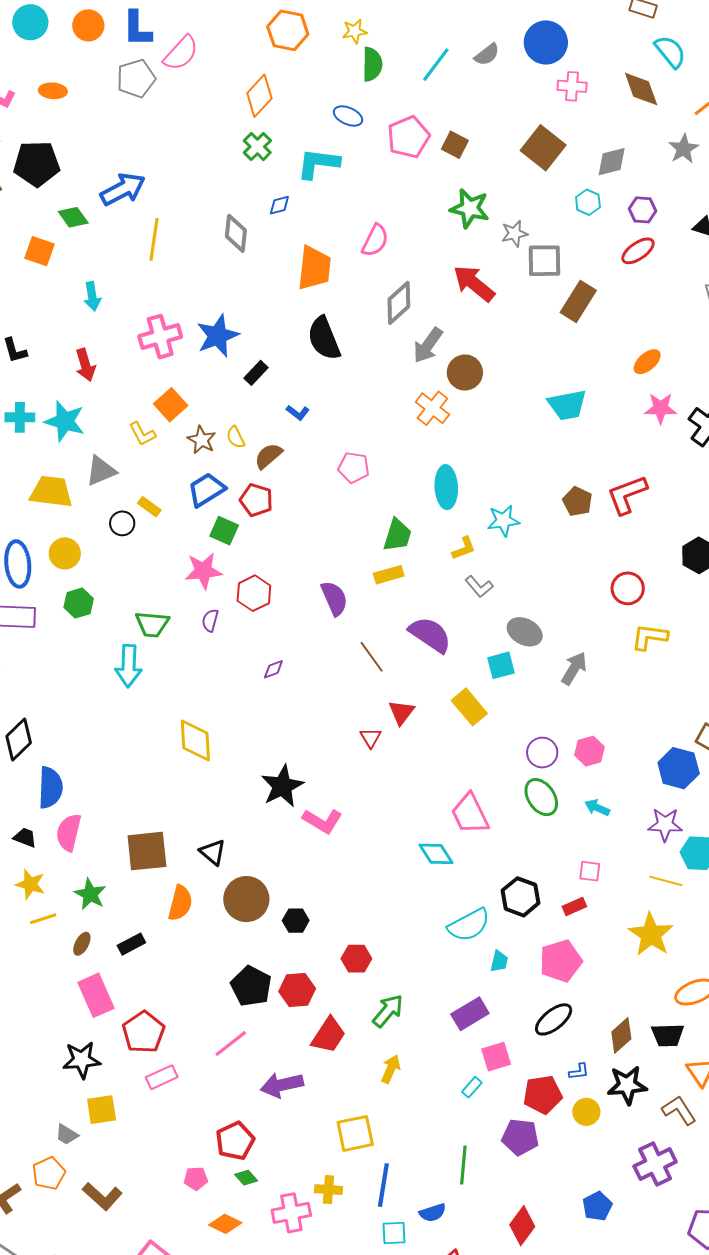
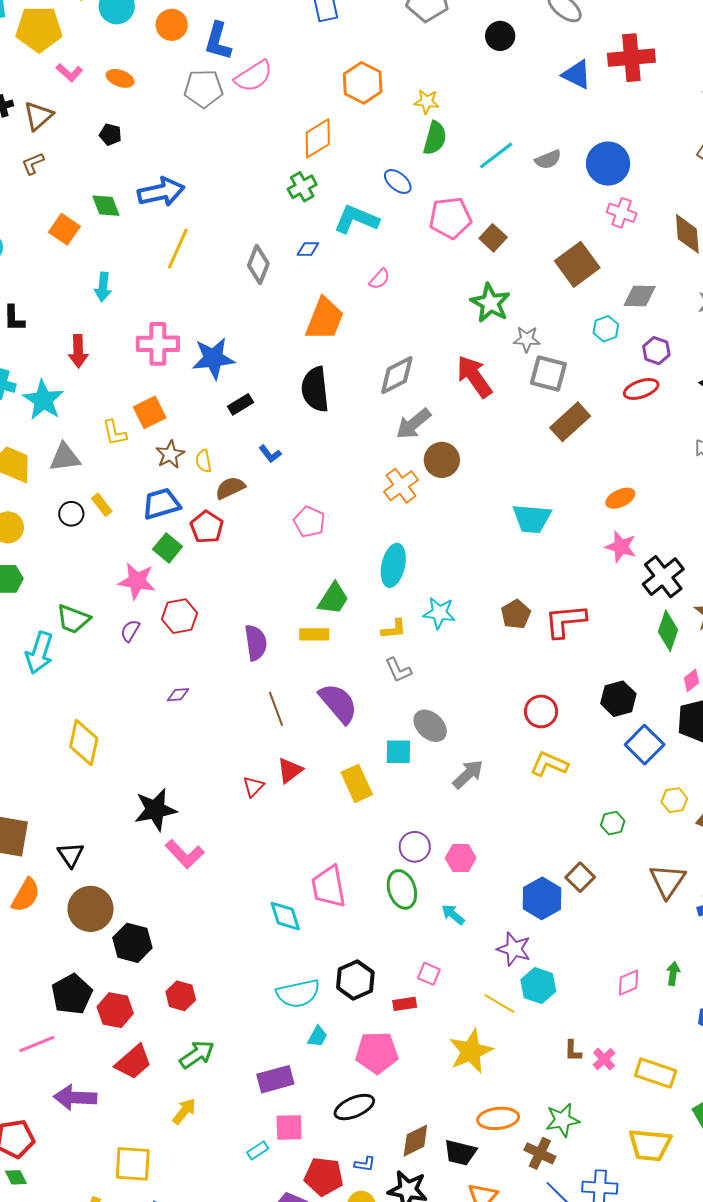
black pentagon: (37, 164) -> (110, 135), moved, size x0.5
pink semicircle: (375, 240) -> (380, 279), moved, size x0.7
black hexagon: (296, 921) -> (132, 943), size x1.5

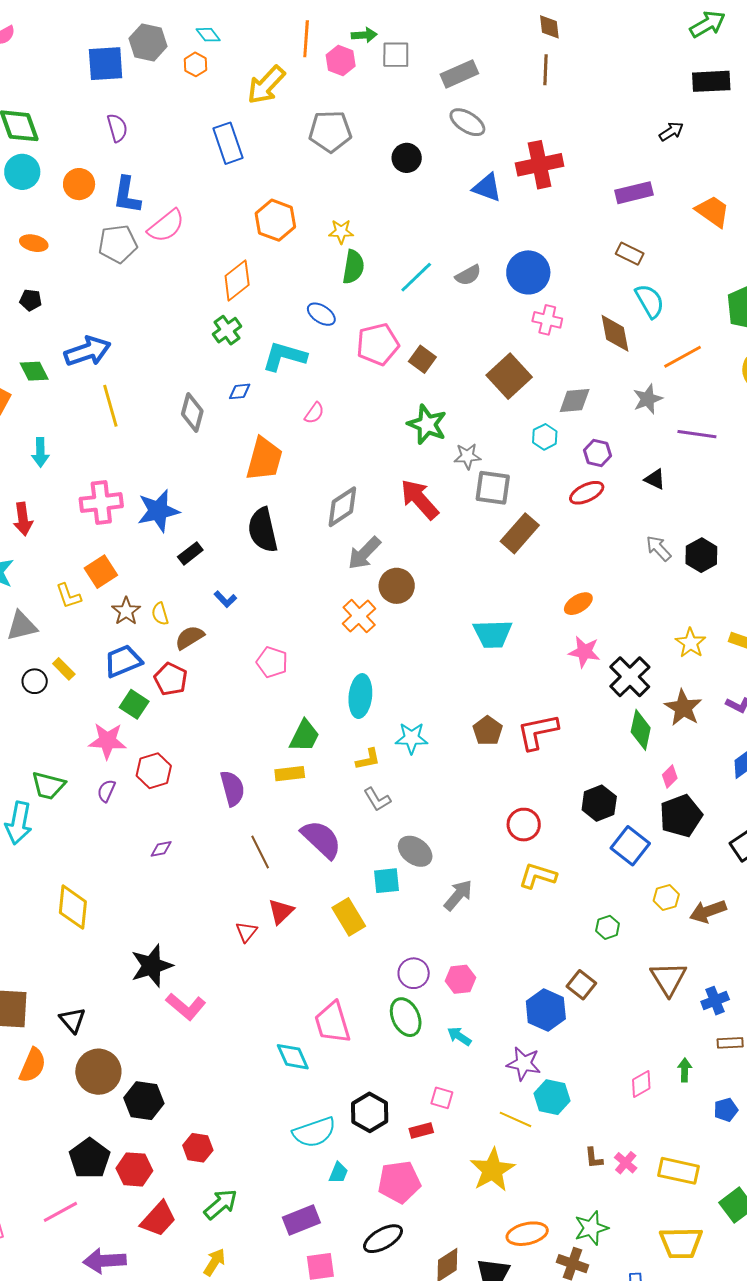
yellow line: (178, 249) -> (110, 406), turned -33

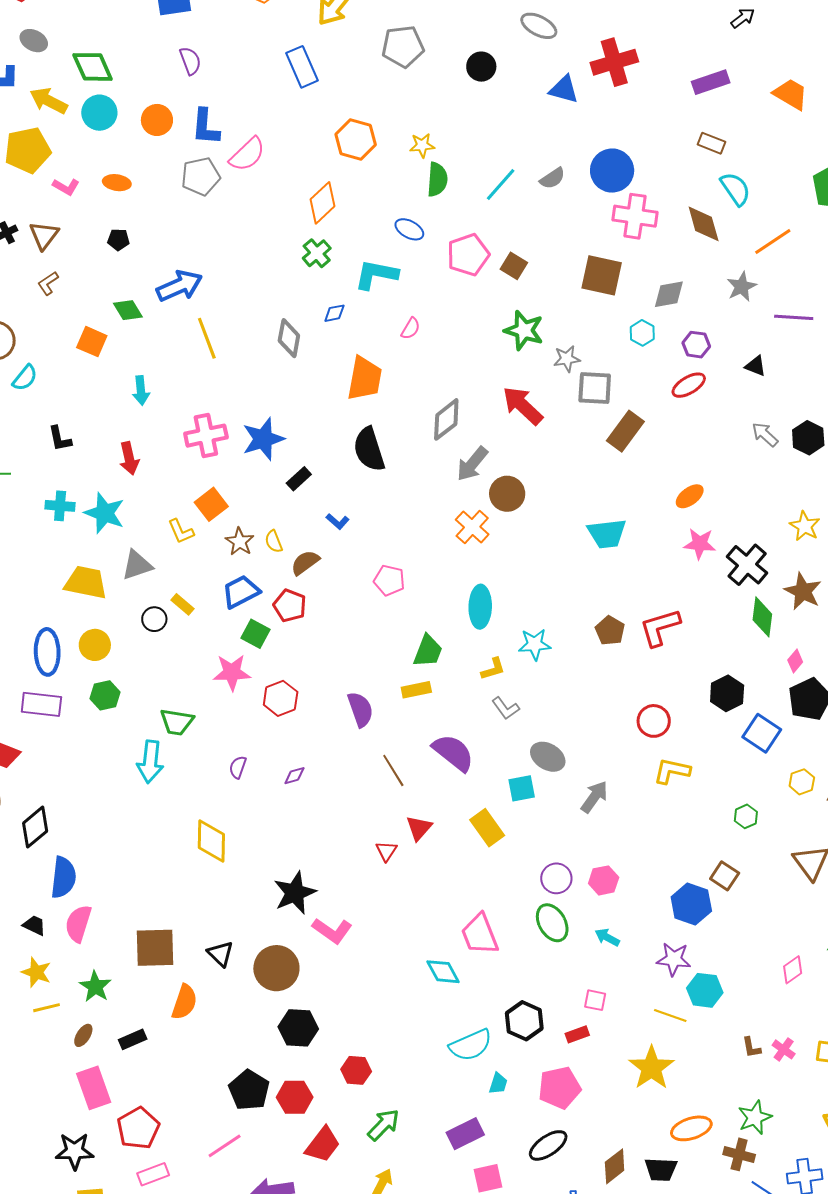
pink cross: (547, 320) -> (635, 216), size x1.5
brown square: (509, 376) -> (602, 275), turned -30
purple semicircle: (106, 791) -> (238, 767), moved
brown circle: (98, 1072) -> (276, 968), moved

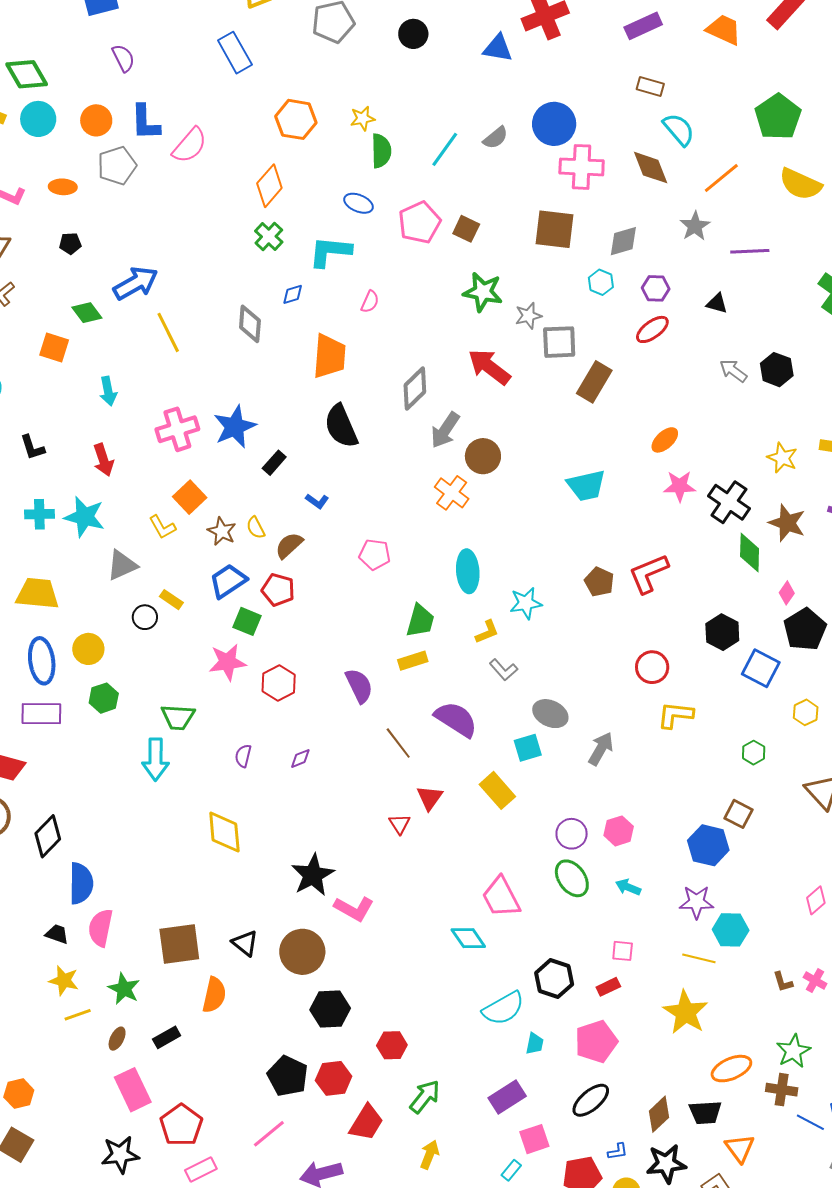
gray pentagon: (201, 176) -> (117, 166), moved
yellow trapezoid: (86, 582) -> (38, 594), moved

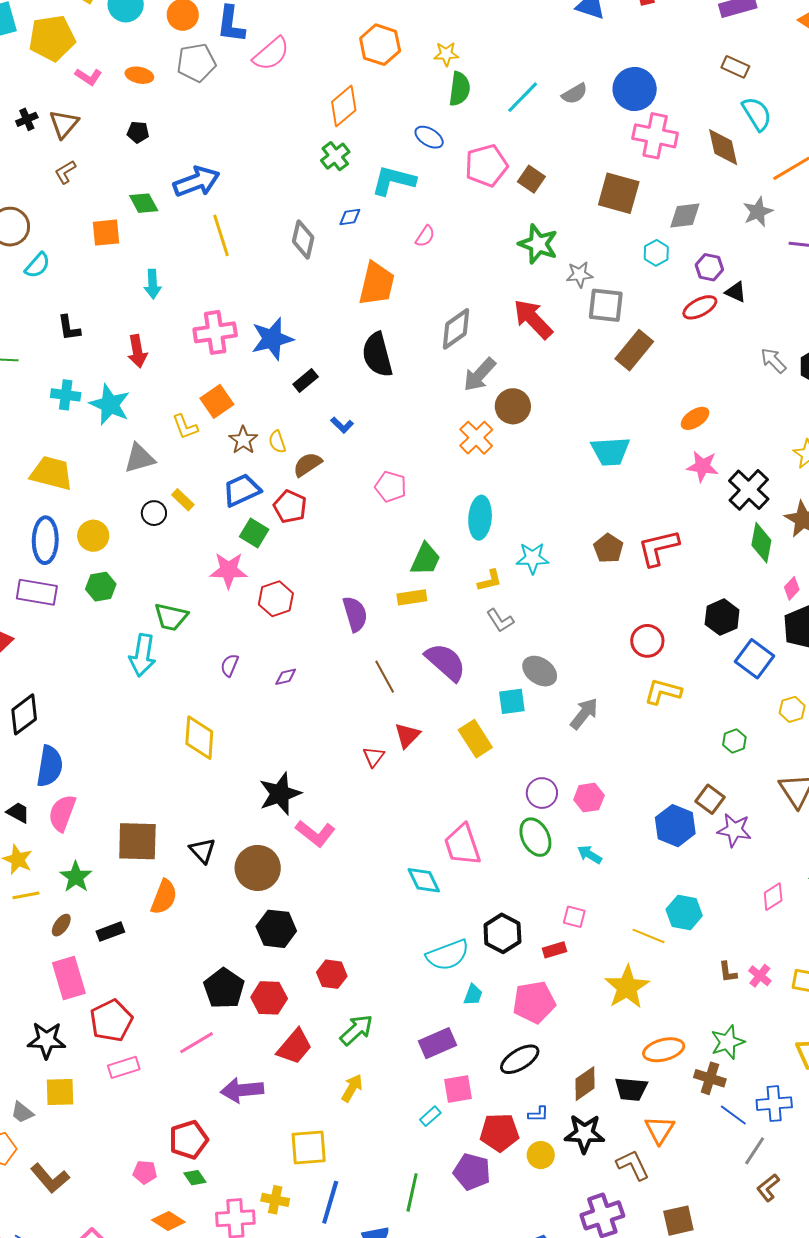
black triangle: (717, 303) -> (736, 292), moved
orange square: (54, 347) -> (106, 233), turned -32
purple star: (696, 902) -> (734, 830), moved

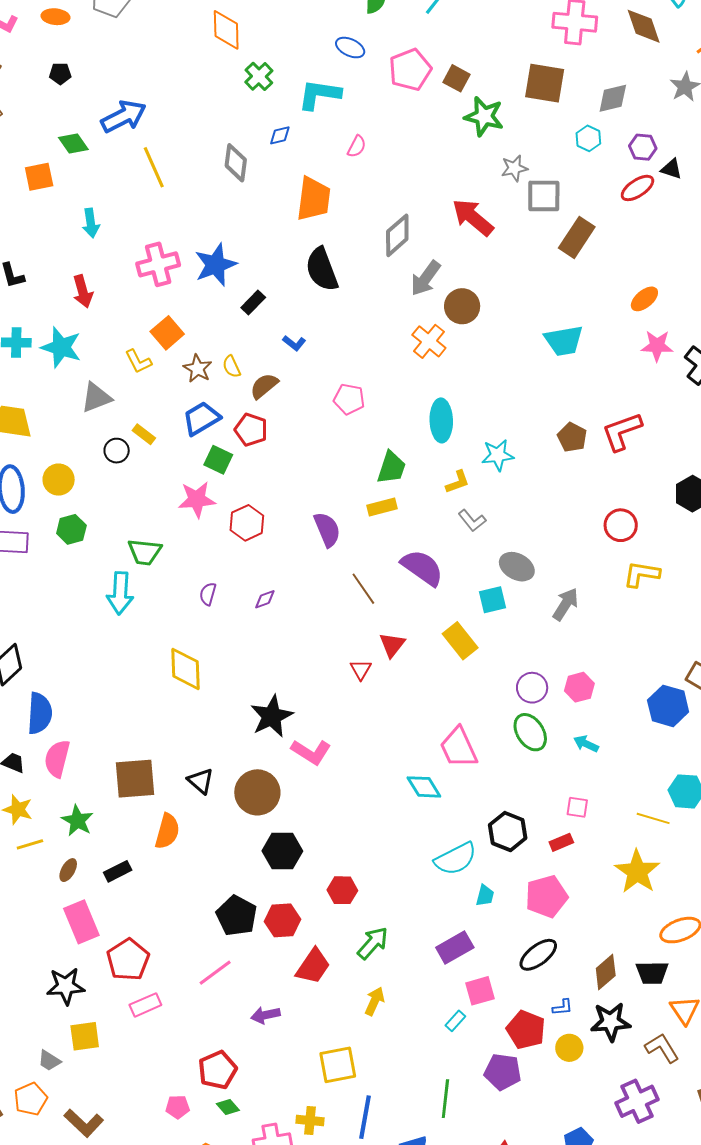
orange diamond: (344, 106) -> (226, 30), moved, turned -45
green star: (538, 244) -> (484, 116), moved
purple arrow: (242, 1090) -> (265, 1015), size x0.7
red pentagon: (499, 1132) -> (526, 1030), turned 30

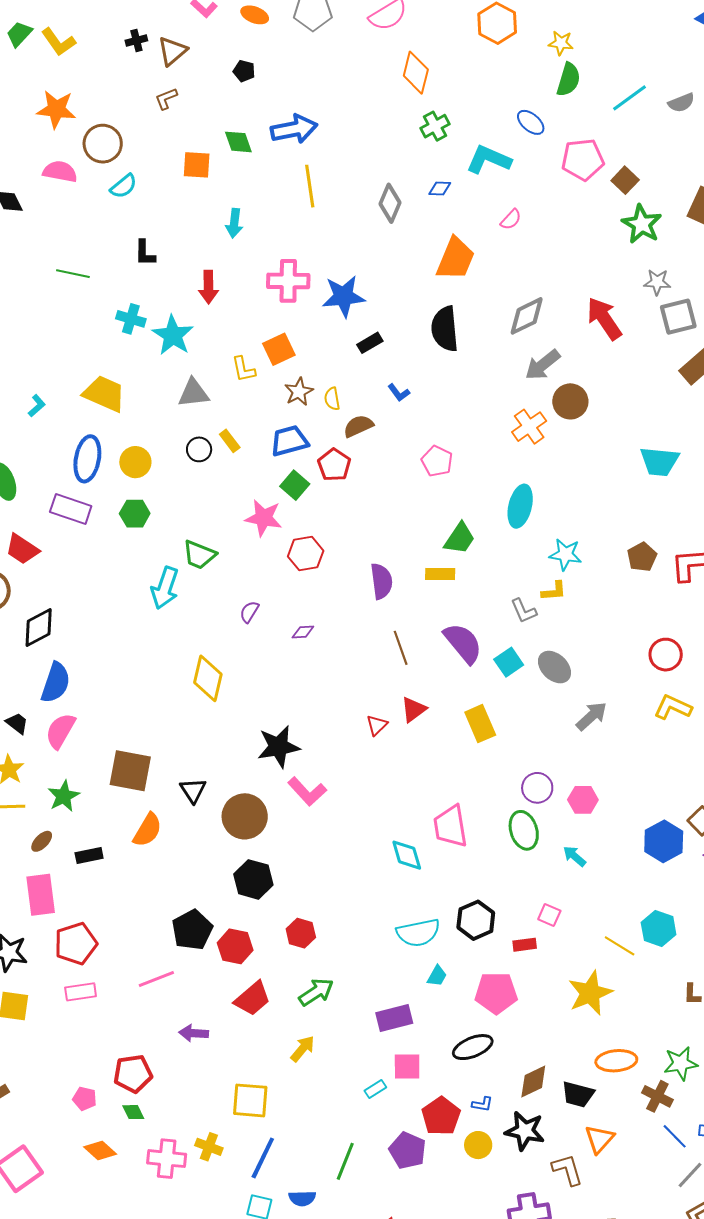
gray square: (544, 196) -> (678, 317), turned -30
yellow L-shape: (458, 482) -> (554, 591), moved
cyan square: (493, 600) -> (509, 662), moved, turned -36

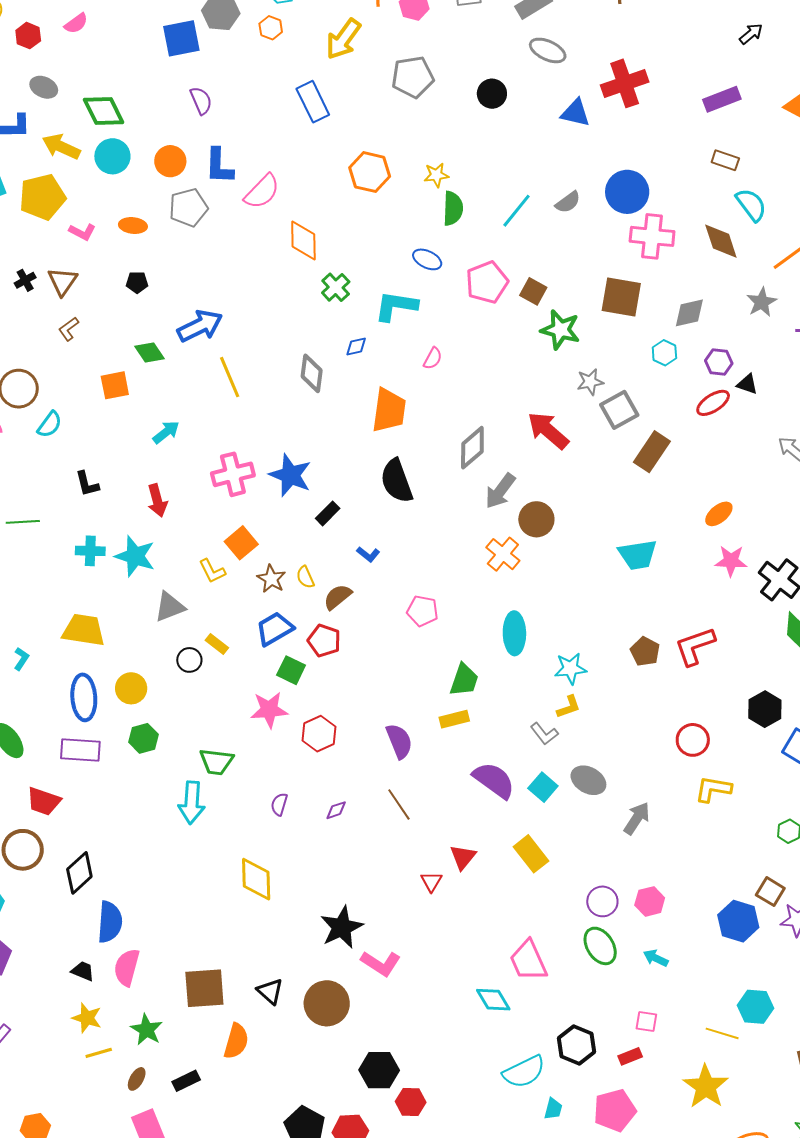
cyan arrow: (234, 223) -> (166, 432), turned -120
blue star: (344, 296) -> (290, 475), turned -30
brown line: (401, 648) -> (399, 805), moved
black hexagon: (253, 879) -> (379, 1070), moved

